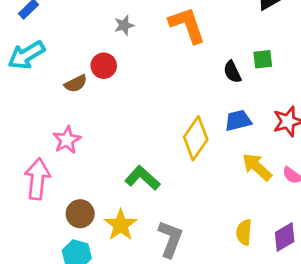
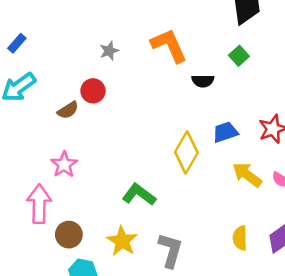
green square: (263, 59) -> (239, 56), moved, turned -30
black semicircle: (232, 72) -> (203, 81), moved, turned -60
brown circle: (80, 214) -> (69, 235), moved

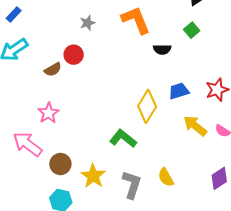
green L-shape: (139, 195) -> (123, 139), moved
pink arrow: (39, 204) -> (27, 144), turned -56
brown circle: (69, 235) -> (60, 164), moved
yellow semicircle: (240, 238) -> (166, 177), moved, turned -30

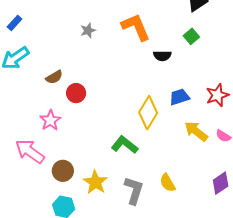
red circle: (74, 55) -> (76, 93), moved

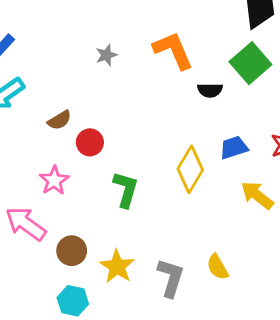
green square: (191, 36) -> (250, 63), size x1.8
green L-shape: (125, 145) -> (126, 189), moved, turned 68

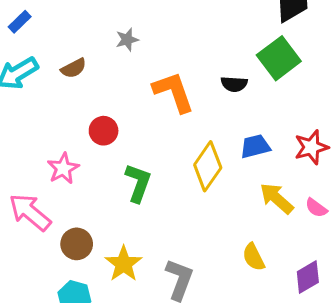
orange L-shape: (173, 50) -> (173, 92), moved
brown semicircle: (59, 120) -> (74, 68), moved
yellow semicircle: (218, 267) -> (254, 257), moved

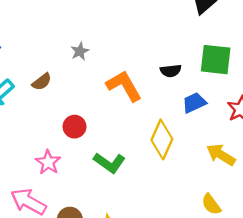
green square: (279, 58) -> (216, 60), moved, turned -36
blue trapezoid: (255, 146) -> (194, 103), moved
green L-shape: (138, 183) -> (109, 163), turned 116

